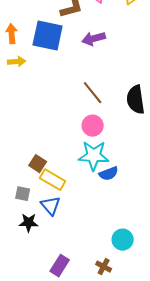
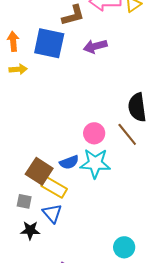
brown line: (93, 93) -> (127, 134), moved
brown square: (38, 164) -> (39, 171), size x1.5
blue semicircle: (109, 174) -> (69, 162), moved

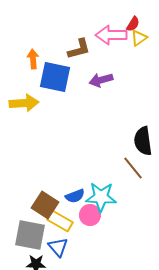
orange arrow: (13, 41) -> (33, 59), moved
yellow arrow: (18, 69) -> (24, 103), size x1.6
pink circle: (94, 133) -> (90, 215), moved
gray square: (24, 201) -> (30, 235), size x2.0

